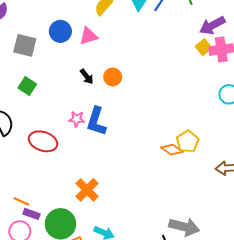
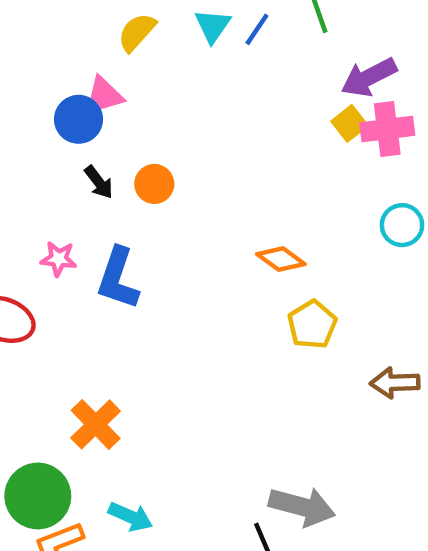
blue circle: (60, 31) -> (79, 119), moved
pink star: (77, 119) -> (59, 259), moved
orange diamond: (172, 150) -> (281, 259), moved

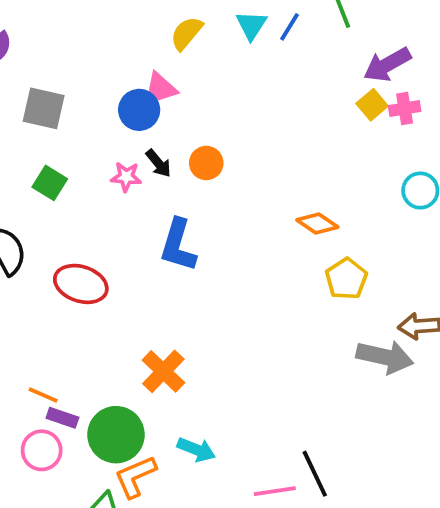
pink cross: (387, 129) -> (405, 108), size x0.7
pink star: (59, 259) -> (126, 177), moved
gray arrow: (302, 506) -> (385, 357), moved

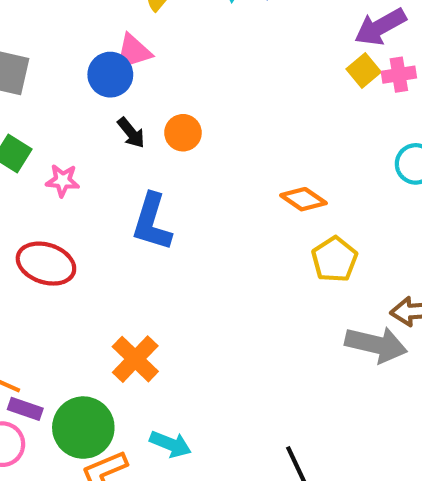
pink star: (126, 177) -> (63, 180), moved

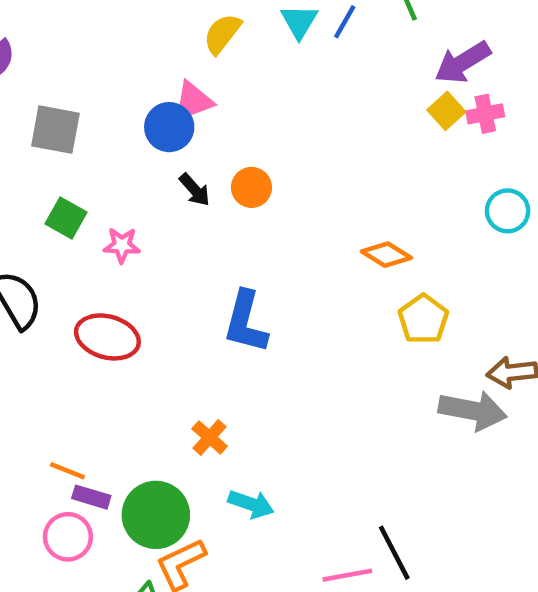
blue L-shape: (152, 222) -> (246, 322), moved
orange cross: (135, 359) -> (210, 437), size x0.7
cyan arrow: (171, 444) -> (251, 504), moved

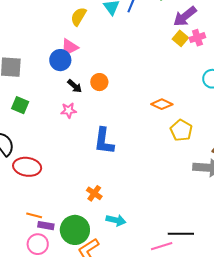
pink star: (122, 245) -> (69, 110), moved
red ellipse: (107, 337) -> (27, 167), moved
black line: (394, 553) -> (181, 234), turned -55

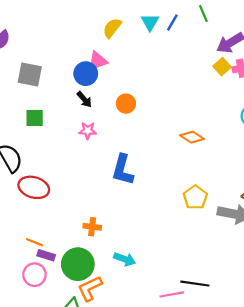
black arrow: (75, 86) -> (84, 99), moved
green square: (20, 105) -> (35, 118), turned -30
yellow pentagon: (181, 130) -> (195, 197), moved
orange cross: (94, 193) -> (92, 227), moved, turned -35

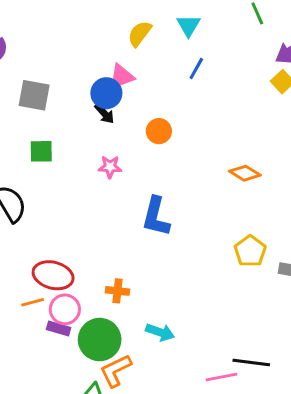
blue line: (172, 22) -> (196, 68), moved
black arrow: (84, 99) -> (104, 114), moved
red ellipse: (34, 187) -> (53, 275), moved
orange line: (35, 242) -> (33, 302), moved, turned -36
pink circle: (35, 275) -> (65, 309), moved

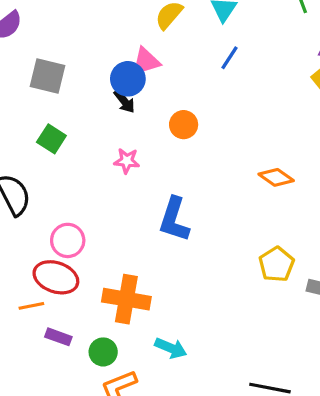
green square: (41, 151) -> (51, 139), turned 30
orange cross: (117, 291) -> (126, 299), size x1.8
pink circle: (65, 309) -> (68, 240), moved
green circle: (100, 340) -> (103, 352), size x0.6

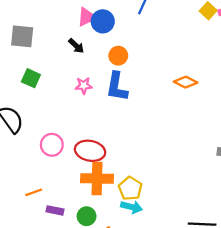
blue circle: (128, 79) -> (103, 21), moved
blue L-shape: (174, 219) -> (117, 87), moved
yellow pentagon: (277, 264) -> (130, 188), moved
red ellipse: (56, 277) -> (90, 151), moved

